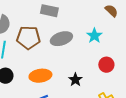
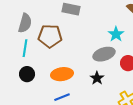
gray ellipse: (61, 39) -> (104, 54), moved

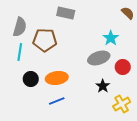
black circle: (27, 74) -> (31, 79), moved
black star: (97, 78) -> (103, 86), moved

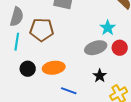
red circle: (123, 67) -> (120, 48), moved
blue line: (57, 101) -> (69, 91), moved, turned 42

